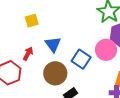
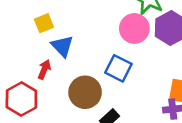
blue triangle: (53, 44) -> (62, 46), moved
pink circle: (106, 50) -> (134, 28), moved

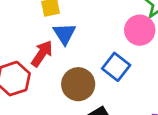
red arrow: (44, 69) -> (42, 54), size x1.4

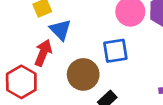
blue square: (116, 67) -> (115, 51), turned -35

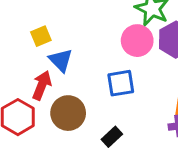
brown circle: (83, 74) -> (68, 113), moved

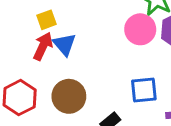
blue square: (121, 83) -> (144, 90), moved
red arrow: (42, 85) -> (43, 46), moved

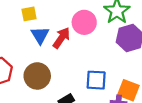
pink circle: (140, 29) -> (84, 22), moved
red arrow: (43, 46) -> (61, 38), moved

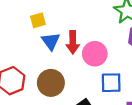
pink circle: (84, 22) -> (95, 54), moved
red arrow: (61, 38) -> (73, 42), turned 150

